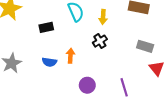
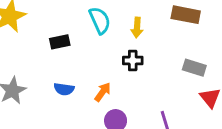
black cross: (100, 41) -> (133, 60), turned 32
orange arrow: (70, 56) -> (103, 92), moved, turned 32

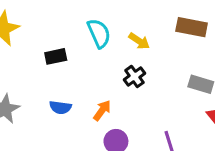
yellow arrow: (137, 28) -> (139, 41), turned -60
black cross: (133, 60) -> (134, 77), turned -36

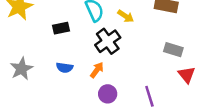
black cross: (134, 77) -> (108, 41), moved, size x1.5

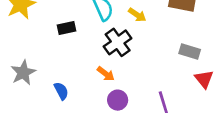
blue semicircle: (65, 68) -> (61, 91), moved, turned -126
orange arrow: (97, 70) -> (106, 74), turned 91

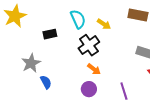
gray star: (23, 73) -> (31, 63), moved
orange arrow: (106, 74) -> (94, 69), moved

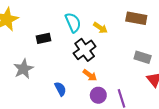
blue semicircle: (46, 82) -> (60, 89), moved
purple circle: (89, 89) -> (98, 95), moved

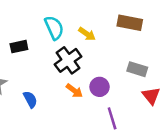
blue semicircle: (60, 89) -> (30, 99), moved
purple circle: (98, 95) -> (100, 87), moved

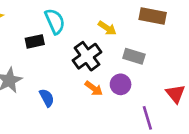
cyan semicircle: (54, 28) -> (55, 21), moved
gray rectangle: (137, 69) -> (134, 56), moved
purple line: (112, 118) -> (147, 118), moved

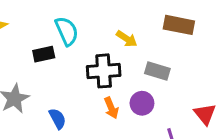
black cross: (87, 56) -> (104, 71), turned 32
orange arrow: (94, 88) -> (111, 108), turned 30

